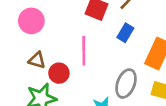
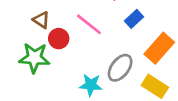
pink line: (84, 51) -> (89, 24), turned -68

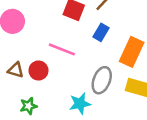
brown triangle: (41, 20) -> (16, 70), moved
green star: (34, 58) -> (29, 106), moved, size x0.6

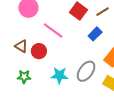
pink line: (62, 49) -> (53, 30), moved
cyan star: (80, 104) -> (59, 75), moved

